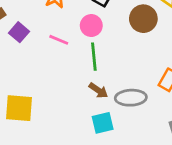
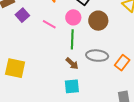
brown circle: (143, 19) -> (98, 21), moved
gray ellipse: (131, 98) -> (97, 56), moved

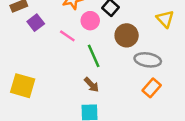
pink circle: (73, 17) -> (90, 21), moved
green line: (72, 39) -> (94, 56), turned -30
gray ellipse: (97, 56) -> (148, 60), moved

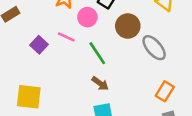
purple square: (36, 23) -> (39, 45), moved
gray ellipse: (148, 60) -> (154, 48), turned 50
orange rectangle: (152, 88) -> (165, 91), moved

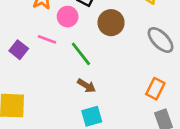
gray ellipse: (154, 48) -> (161, 40), moved

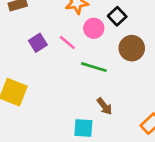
green line: (81, 54) -> (94, 67), turned -55
brown arrow: (86, 86) -> (104, 106), moved

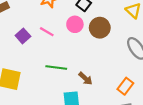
pink circle: (94, 28) -> (75, 24), moved
green line: (94, 67) -> (56, 67), moved

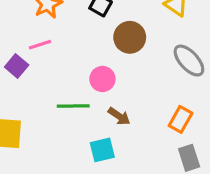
pink circle: (75, 24) -> (102, 79), moved
pink line: (47, 32) -> (40, 45), moved, turned -40

